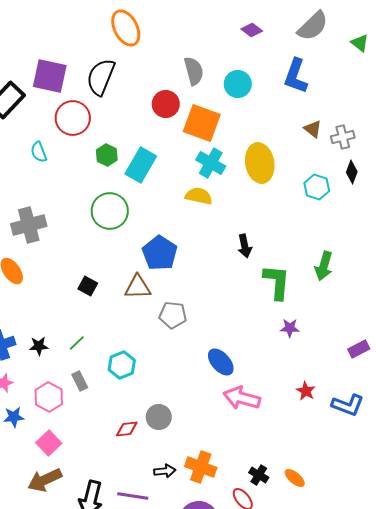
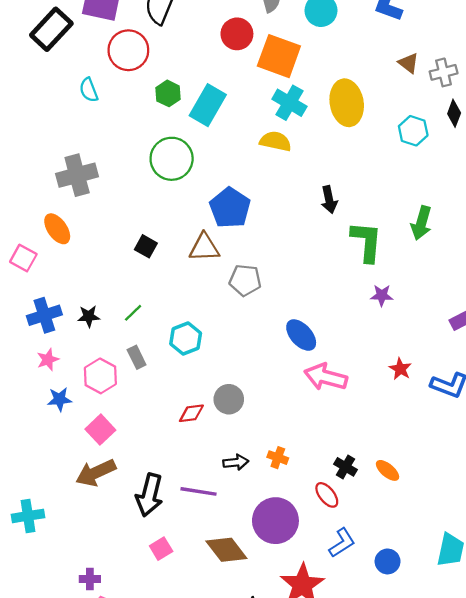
orange cross: (201, 467) -> (278, 458), size x0.6

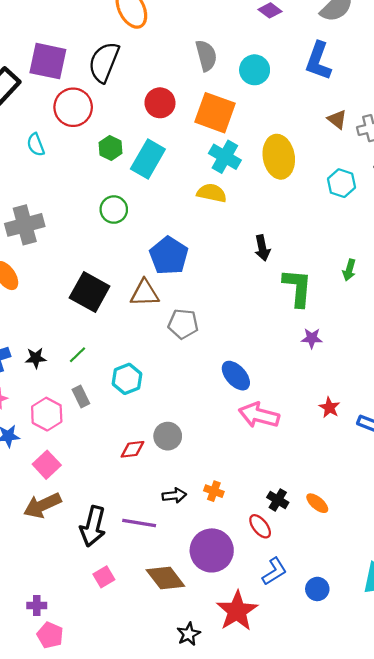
red circle: (237, 34) -> (160, 103), moved
green circle: (172, 159) -> (114, 210), size x0.7
green arrow: (421, 223) -> (349, 270), size x0.7
black square: (146, 246) -> (90, 292), size x1.8

